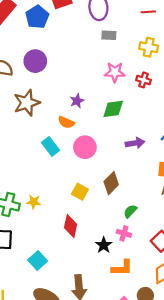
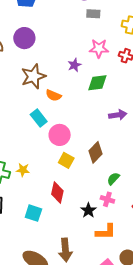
purple star: (77, 101) -> (74, 65), moved
brown star: (27, 103) -> (33, 76), moved
pink circle: (85, 147) -> (60, 135), moved
cyan square: (38, 260) -> (33, 213), moved, turned -30

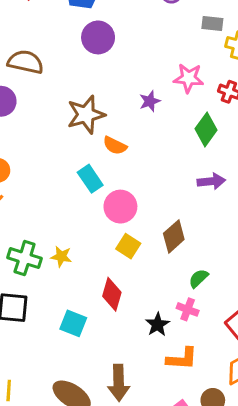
gray rectangle: (93, 14) -> (212, 23), moved
purple circle: (24, 38) -> (98, 37), moved
green diamond: (97, 83) -> (206, 129), moved, turned -50

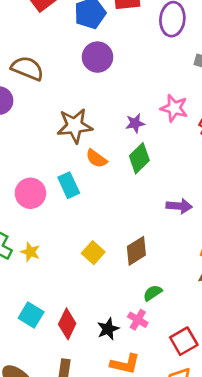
green diamond: (206, 129) -> (139, 158), moved
pink circle: (120, 207) -> (30, 193), moved
red diamond: (112, 294) -> (67, 324), moved

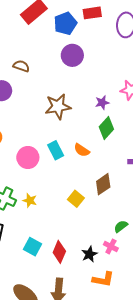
brown semicircle: (27, 68) -> (21, 66), size x0.7
orange semicircle: (96, 159) -> (82, 150), moved
brown diamond: (136, 251) -> (103, 184), moved

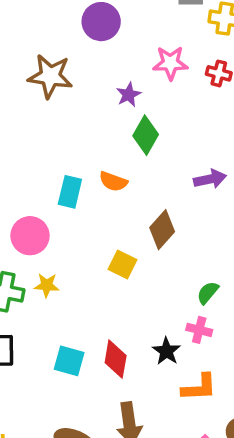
purple circle: (72, 55) -> (101, 22), moved
brown star: (58, 106) -> (50, 76), moved, turned 30
cyan rectangle: (56, 150) -> (70, 192), turned 54
pink circle: (28, 157) -> (30, 236), moved

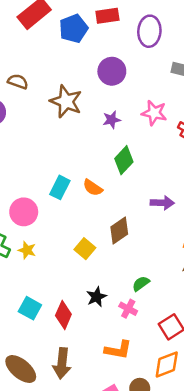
purple star: (129, 95) -> (112, 120), moved
black star: (167, 351) -> (96, 297), moved

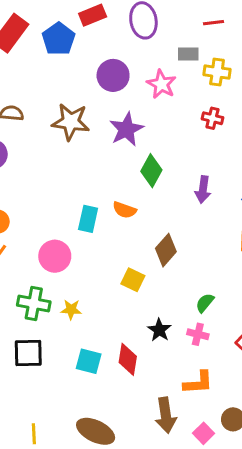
pink star: (154, 113) -> (161, 84), moved, turned 30
purple star: (112, 120) -> (126, 129), size x1.6
purple arrow: (162, 203) -> (203, 189), moved, turned 110
yellow star: (27, 250) -> (71, 310), moved
brown arrow: (62, 363) -> (166, 415), moved

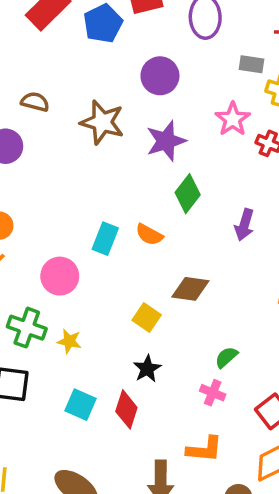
pink star: (161, 84) -> (233, 119), moved
brown diamond: (166, 250) -> (190, 289), turned 48
black star: (159, 330) -> (147, 369), moved

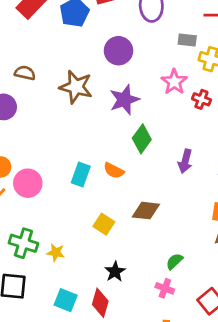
pink circle: (60, 276) -> (28, 183), moved
yellow square: (147, 318) -> (104, 224), moved

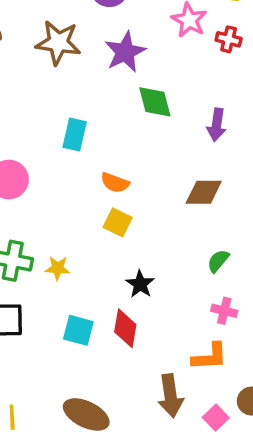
green diamond: (142, 139) -> (155, 102), turned -44
orange semicircle: (114, 171) -> (115, 183), moved
cyan rectangle: (81, 174) -> (75, 135), moved
brown diamond: (146, 211) -> (204, 192), moved
pink cross: (165, 288) -> (224, 311), moved

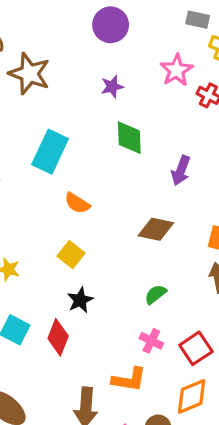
brown star: (58, 43) -> (29, 74), moved
purple star: (125, 52) -> (112, 87), size x0.6
cyan rectangle: (75, 135) -> (50, 152), size x1.4
yellow square: (118, 222) -> (71, 255), moved

